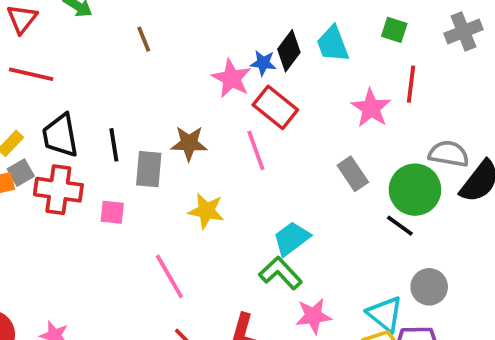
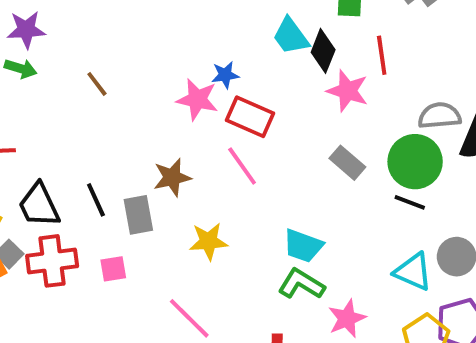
black diamond: (289, 51) -> (323, 51), moved
cyan trapezoid: (292, 239) -> (303, 246), turned -108
cyan triangle: (385, 314) -> (413, 272), moved

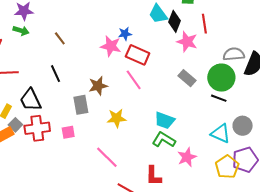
black line: (96, 200) -> (55, 74), moved

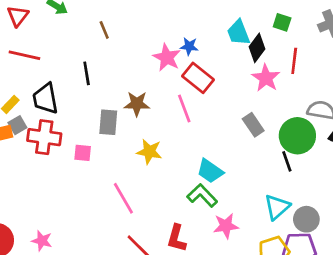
black line: (219, 98) -> (287, 161), turned 35
gray circle: (243, 126) -> (306, 219), moved
cyan triangle: (220, 133) -> (277, 207), turned 40

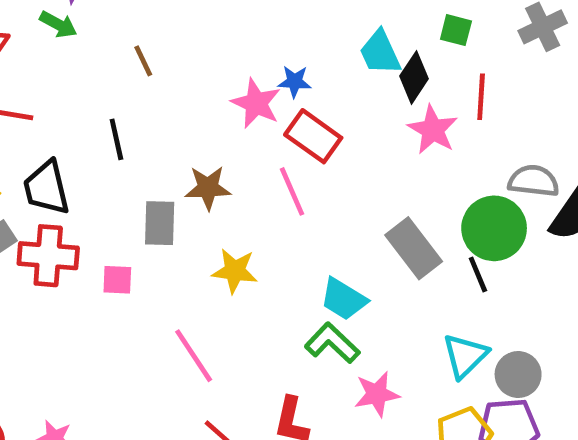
gray rectangle: (253, 125) -> (414, 248), moved, size x1.4

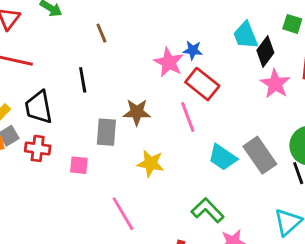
red cross: (48, 256) -> (38, 148), size x0.7
cyan trapezoid: (344, 299) -> (223, 157), moved

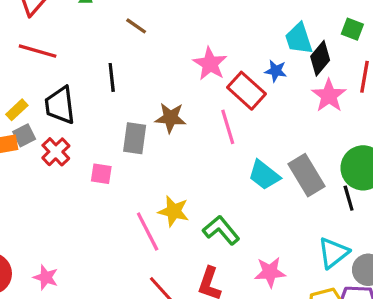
brown line: (101, 33) -> (136, 26), turned -36
blue star: (193, 50) -> (276, 71), moved
red cross: (38, 148) -> (56, 152), turned 35
yellow star: (151, 163) -> (174, 211), moved
green L-shape: (208, 210) -> (221, 230), moved

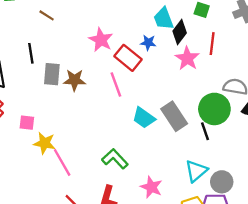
gray rectangle: (135, 138) -> (52, 74), moved
yellow star: (174, 211) -> (44, 143), moved
pink star: (270, 272) -> (151, 187), turned 30

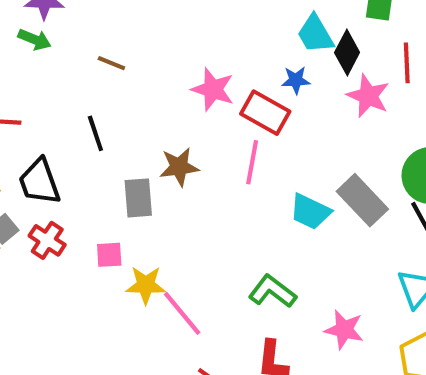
gray rectangle: (52, 74) -> (138, 198), moved
pink line: (116, 84) -> (252, 162), turned 40

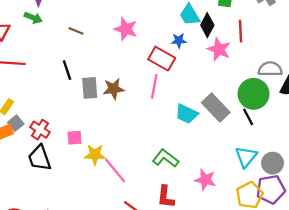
pink star: (213, 89) -> (126, 29), moved
black trapezoid: (39, 182) -> (39, 158), moved
gray rectangle: (138, 198) -> (90, 88), moved

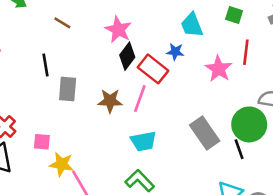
black diamond: (207, 25) -> (127, 56), moved
brown star: (114, 89) -> (110, 101), moved
cyan trapezoid: (187, 114) -> (143, 141), moved, turned -45

